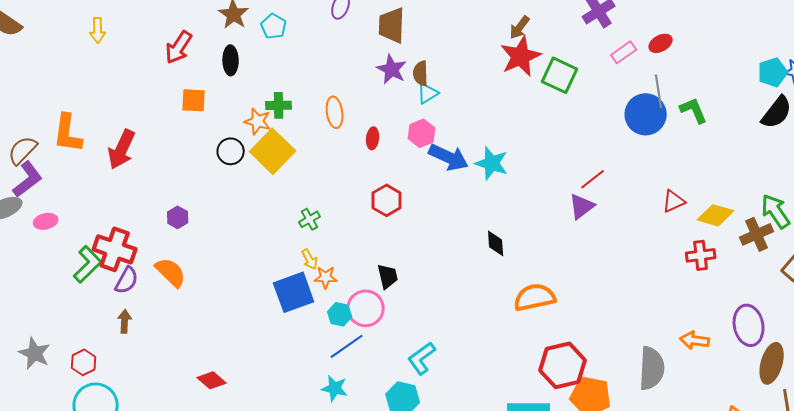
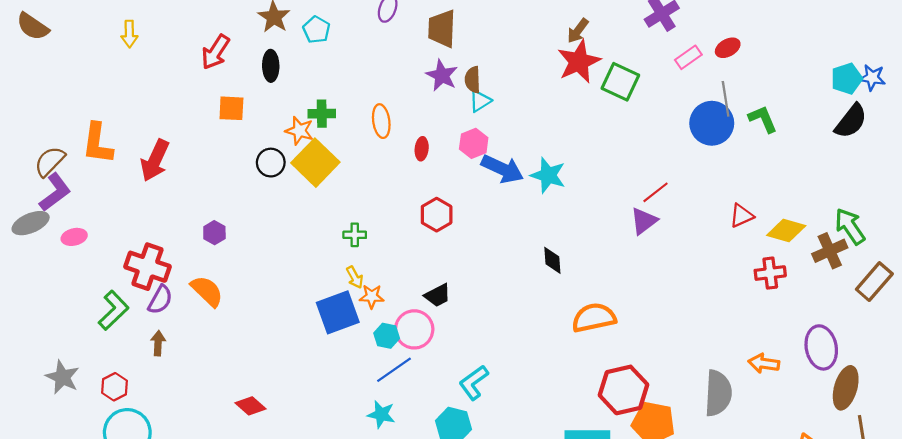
green cross: (310, 219) -> (355, 235), turned 30
green L-shape: (88, 264) -> (113, 310), moved
black trapezoid: (388, 276) -> (438, 295), turned 76

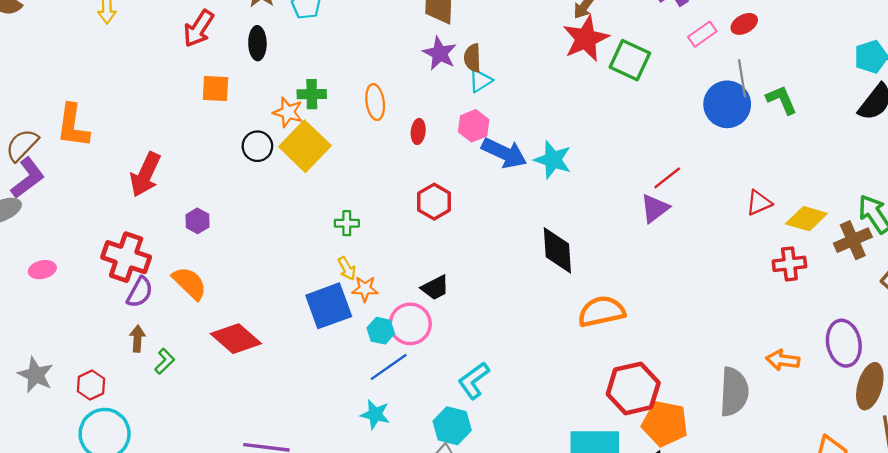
red arrow: (155, 160) -> (145, 174), moved
pink ellipse: (74, 237) -> (42, 270), moved
black diamond: (552, 260) -> (557, 250), size x1.6
green L-shape: (113, 310) -> (165, 361), moved, size x0.6
red diamond: (251, 406) -> (236, 339), moved, size x1.5

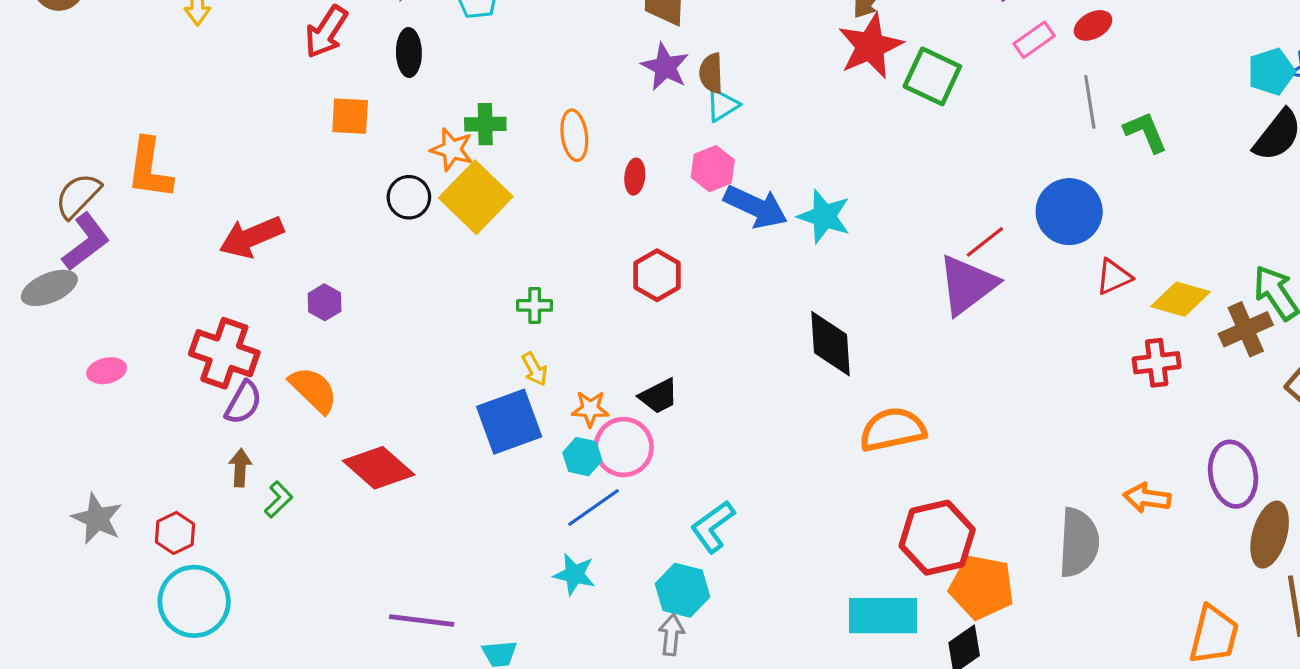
blue circle: (727, 104) -> (1069, 212), moved
red arrow: (145, 174) -> (251, 237), turned 42
purple triangle: (655, 208) -> (967, 285), size x1.5
orange star: (365, 289) -> (590, 409), moved

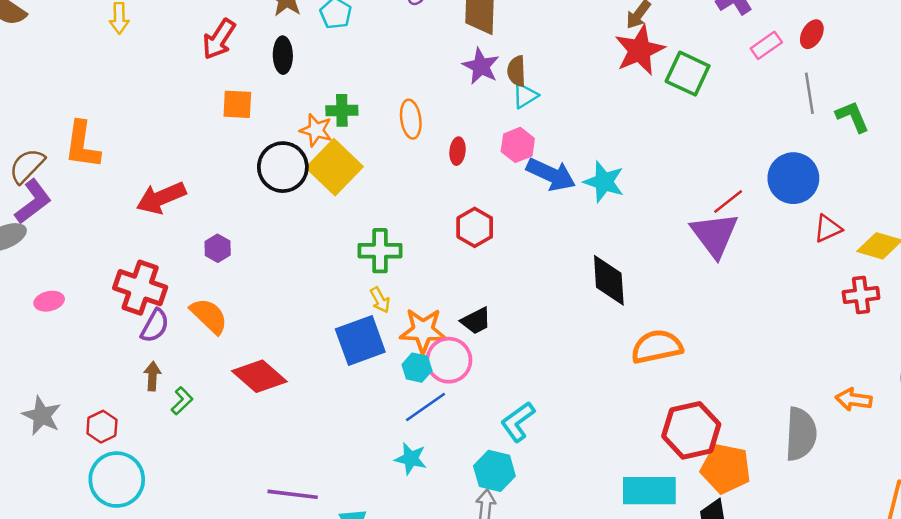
red ellipse: (1093, 25) -> (812, 34), turned -32
black circle: (409, 197) -> (283, 167), size x1.5
purple triangle: (967, 285) -> (715, 235), turned -30
green cross: (535, 305) -> (380, 251), size x1.6
orange star: (590, 409) -> (423, 331), size x1.6

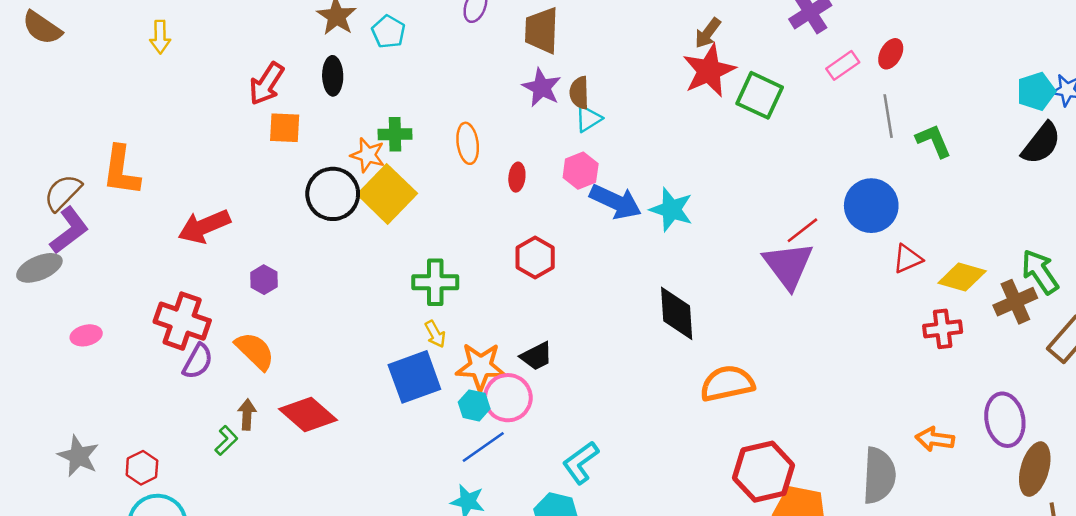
red arrow: (219, 39) -> (267, 84), moved
brown arrow: (152, 376) -> (247, 415), moved

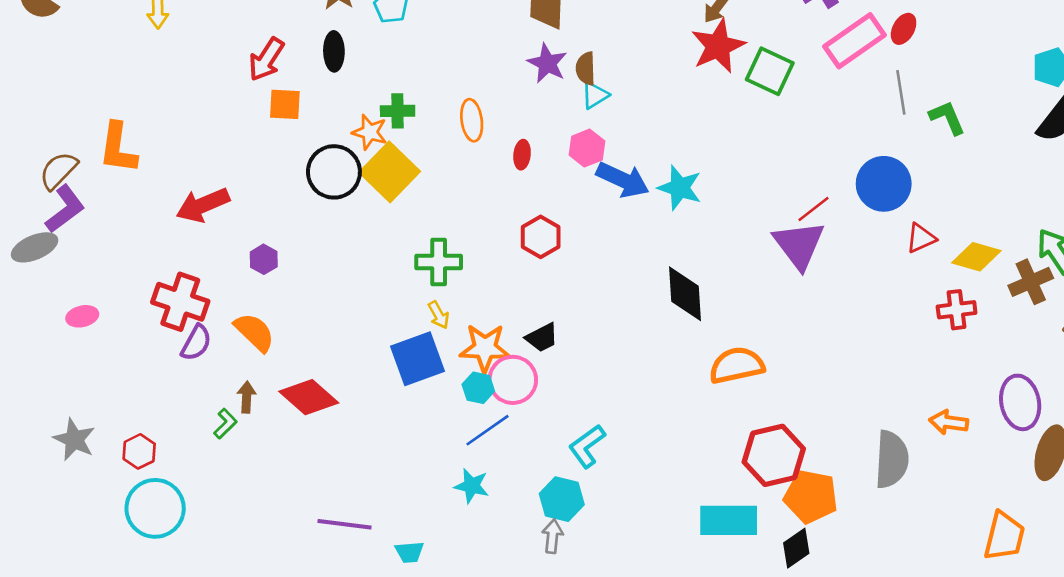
pink rectangle: (843, 65) -> (855, 41), size x1.8

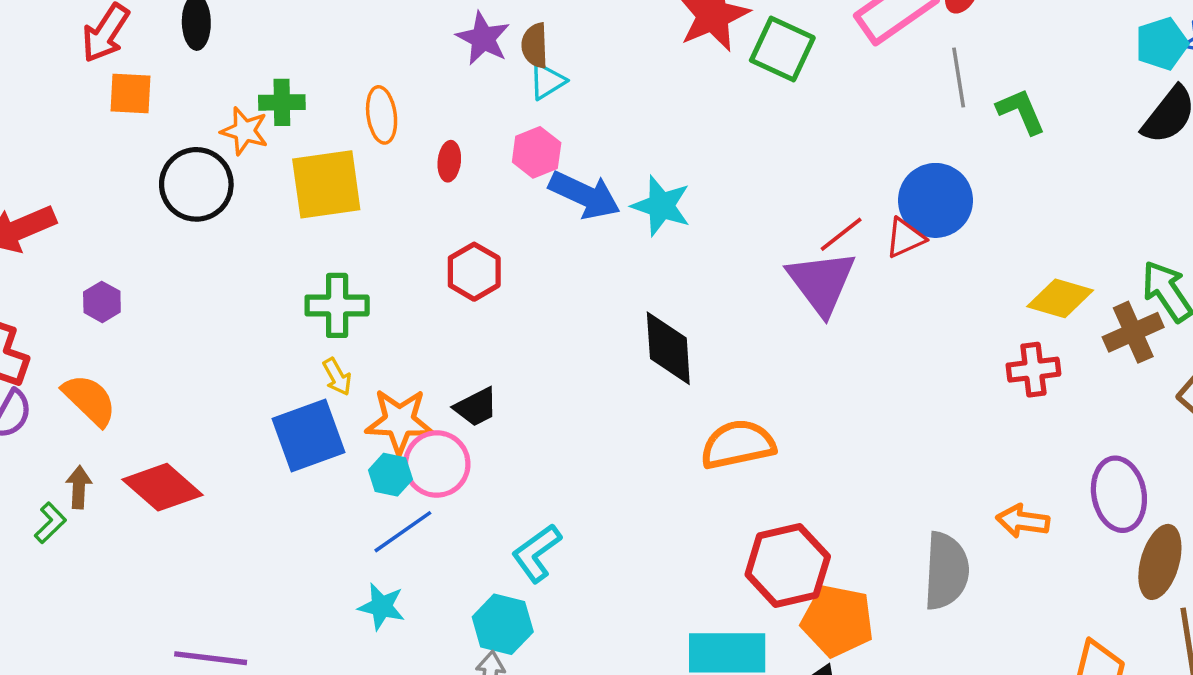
yellow square: (390, 172) -> (326, 184), moved, turned 38
red triangle: (921, 238) -> (905, 238), moved

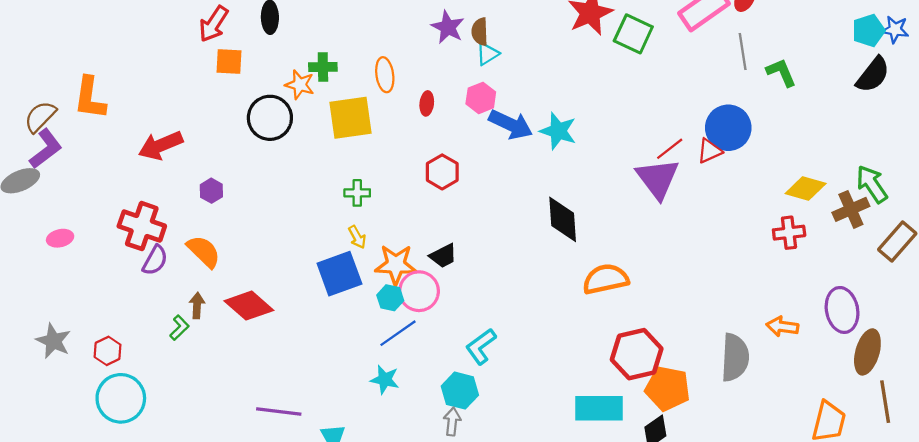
green cross: (337, 305) -> (357, 193), size x0.7

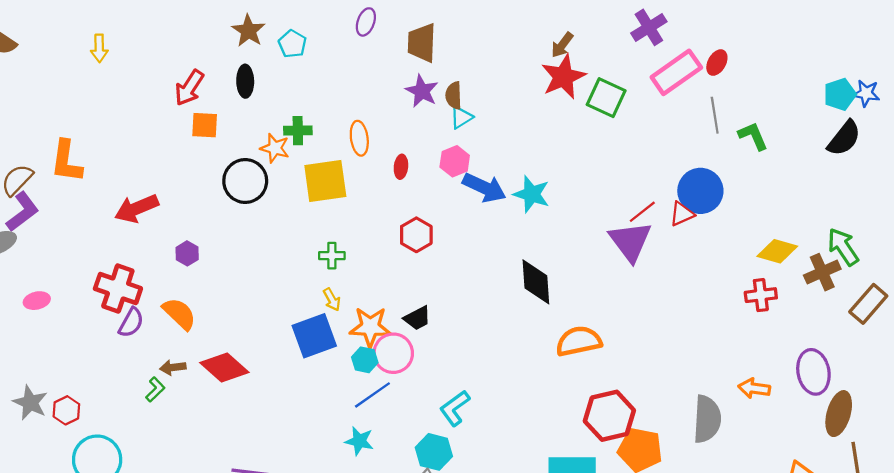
brown arrow: (197, 306) -> (173, 367), turned -100
red hexagon: (108, 351) -> (66, 410), moved

